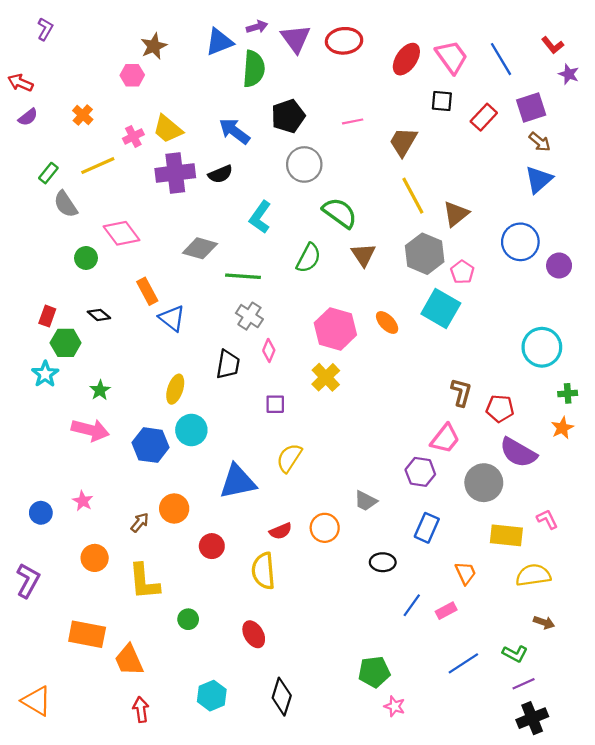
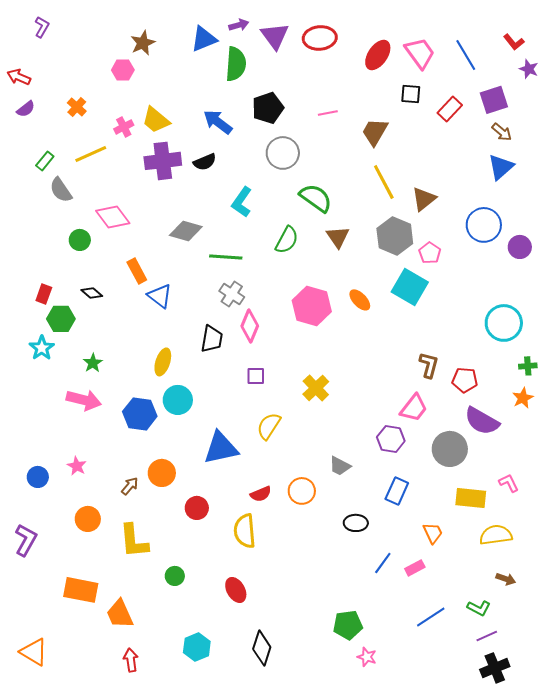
pink diamond: (269, 350) -> (250, 326), size x1.5
yellow cross: (326, 377) -> (316, 388), moved

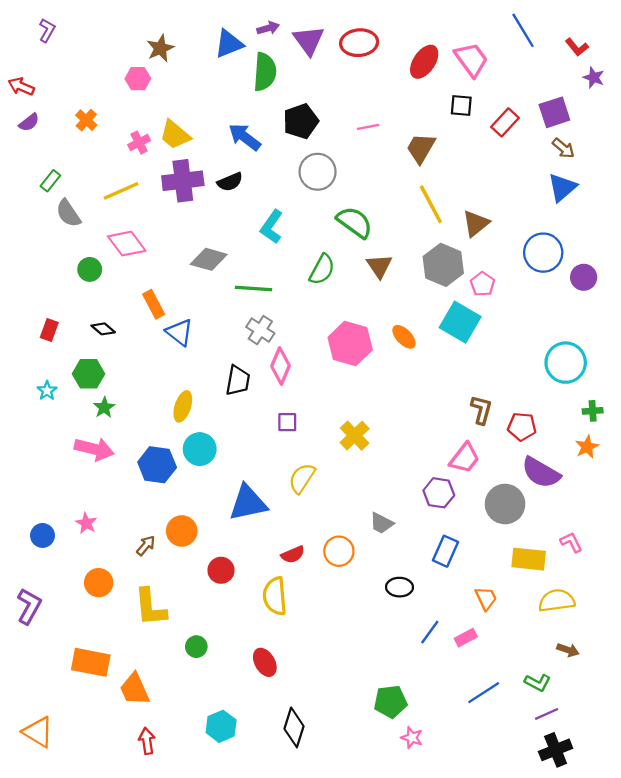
blue line: (466, 55) -> (523, 30), moved
yellow line: (91, 154) -> (121, 191), moved
green hexagon: (61, 319) -> (89, 374), moved
cyan star: (42, 348) -> (47, 391), size x0.7

